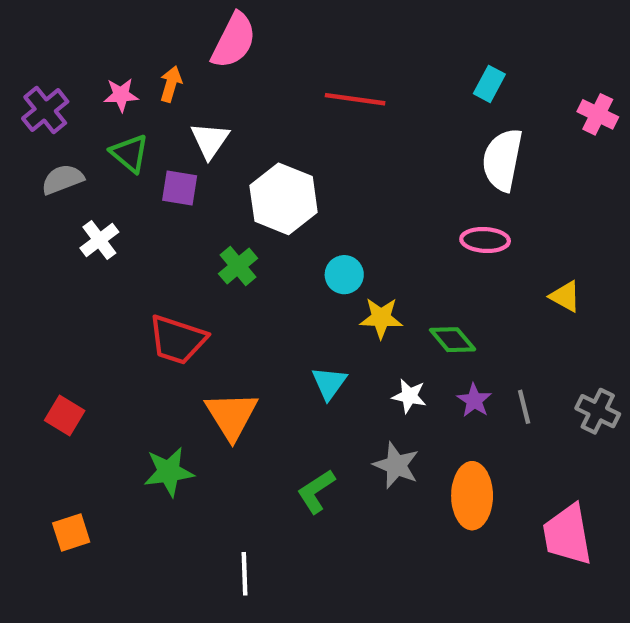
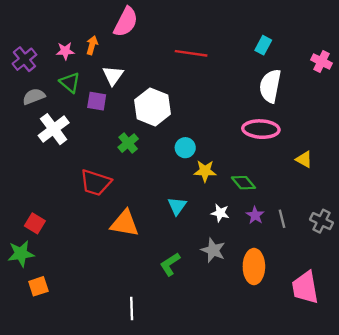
white cross: (99, 240) -> (54, 129), size x1.5
pink ellipse: (485, 240) -> (261, 129), size x1.4
orange triangle: (232, 416) -> (125, 223), turned -48
green star: (169, 472) -> (21, 254), moved

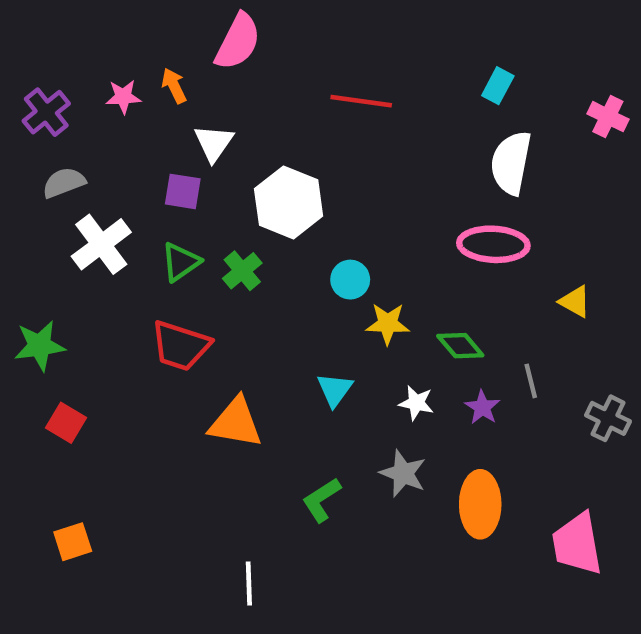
orange arrow: (92, 45) -> (174, 86), turned -42
green triangle: (70, 82) -> (181, 262), moved, turned 45
gray line: (282, 219) -> (531, 381), moved
green star: (21, 254) -> (40, 346), moved

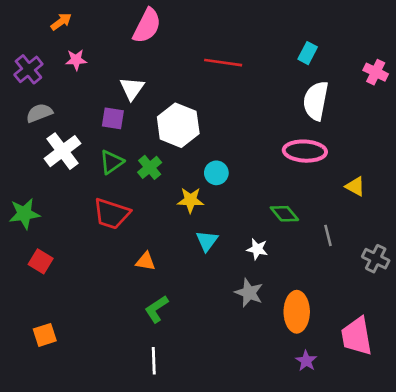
orange arrow: (174, 86) -> (61, 22), moved, turned 80
yellow star: (388, 324) -> (190, 200), moved
purple star: (482, 407) -> (306, 361), moved
orange triangle: (236, 423) -> (146, 261), size x0.6
green L-shape: (322, 500) -> (156, 309), moved

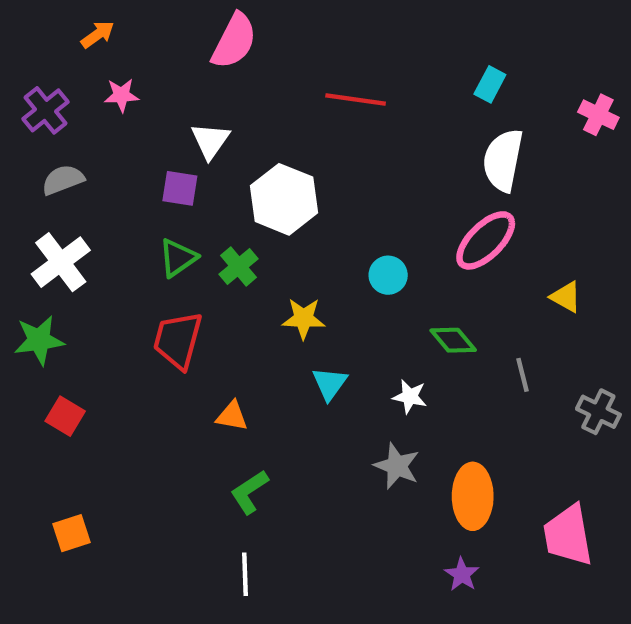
white cross: (62, 151) -> (61, 262), moved
pink ellipse: (305, 151) -> (486, 240), turned -48
cyan circle: (216, 173) -> (388, 275), moved
red trapezoid: (112, 214) -> (178, 340), turned 87
purple star: (306, 361) -> (462, 574), moved

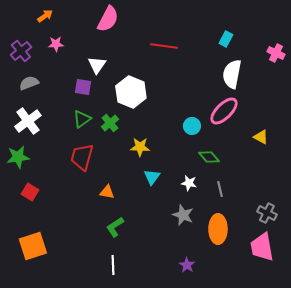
cyan circle: (388, 275) -> (192, 126), moved
gray line: (523, 375) -> (220, 189), moved
gray cross: (598, 412) -> (267, 213), moved
orange square: (72, 533) -> (33, 246), size x1.6
purple star: (462, 574) -> (187, 265), moved

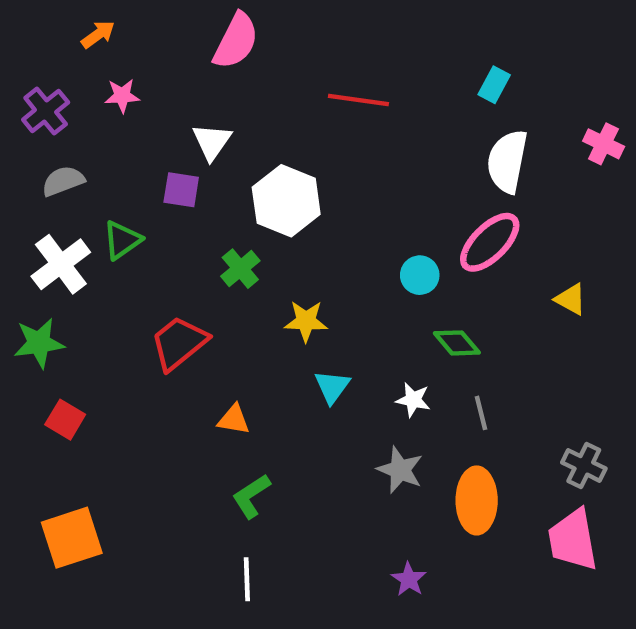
pink cross: (276, 53) -> (604, 144), moved
green triangle: (82, 119) -> (122, 240), moved
red trapezoid: (82, 157) -> (179, 343), turned 36

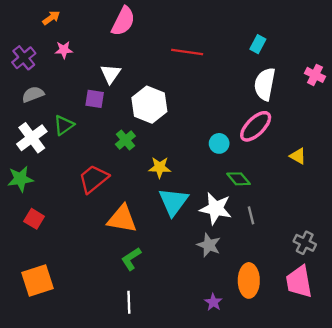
cyan triangle: (332, 387) -> (173, 202), size x1.6
white star: (413, 400) -> (216, 209), size x1.8
orange triangle: (234, 420) -> (122, 219), size x1.8
orange ellipse: (477, 500) -> (249, 280), moved

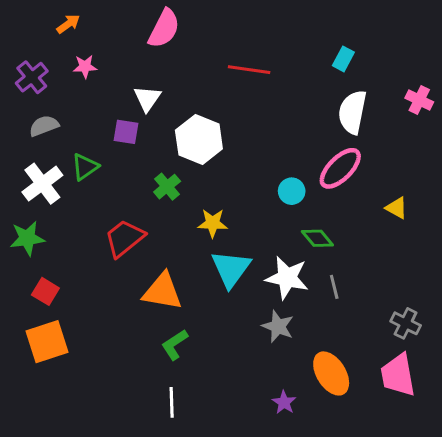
orange square: (38, 280) -> (47, 342), moved
orange ellipse: (249, 280) -> (331, 373), turned -32

